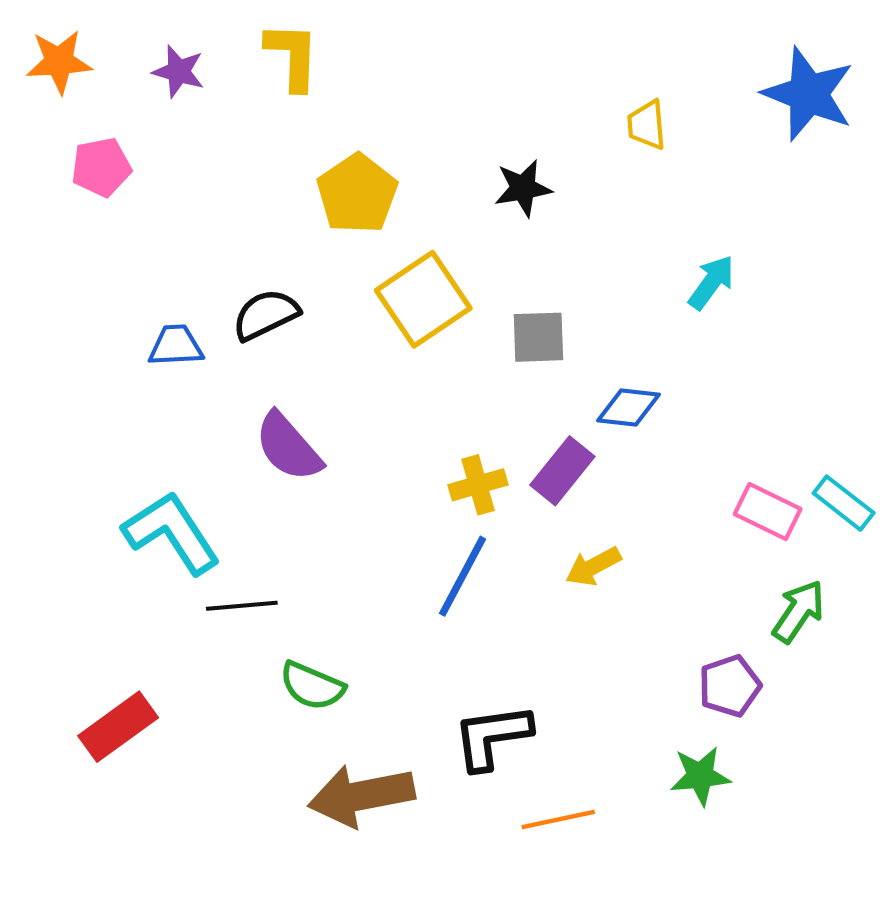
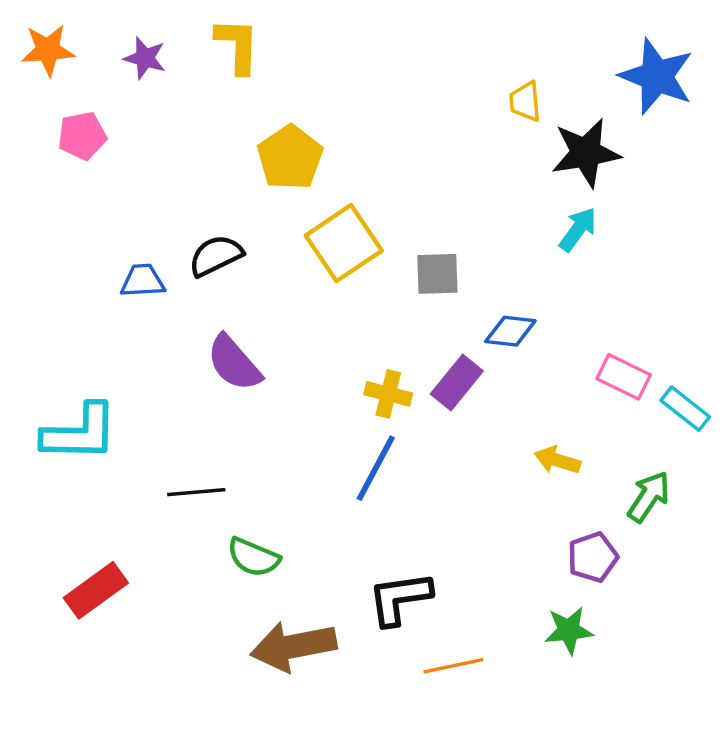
black star: (523, 188) -> (586, 153), moved, size x1.5
yellow cross: (478, 485) -> (388, 394), turned 30
pink rectangle: (768, 512) -> (624, 377), moved
cyan L-shape: (172, 533) -> (80, 433), moved, turned 124
yellow arrow: (593, 566) -> (557, 460), moved, turned 45

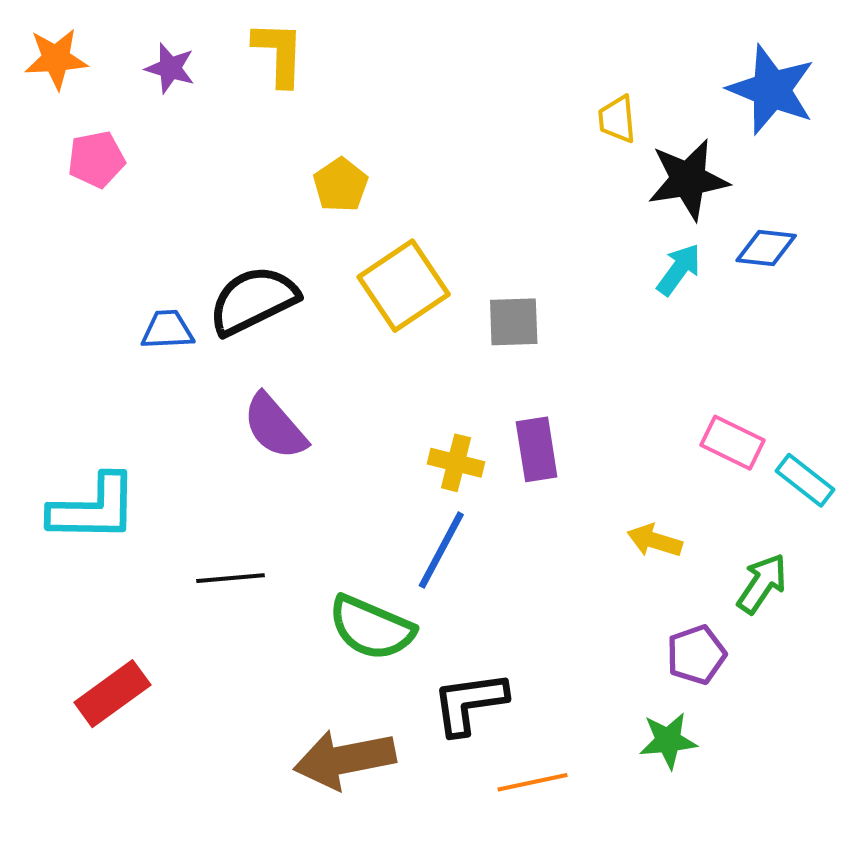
yellow pentagon: (290, 157) -> (341, 185), size x0.7
black semicircle: (216, 256) -> (253, 300), size x1.4
blue diamond: (510, 331) -> (766, 248), moved
purple rectangle: (457, 382) -> (537, 449), turned -48
green semicircle: (253, 557) -> (371, 628), moved, size x1.4

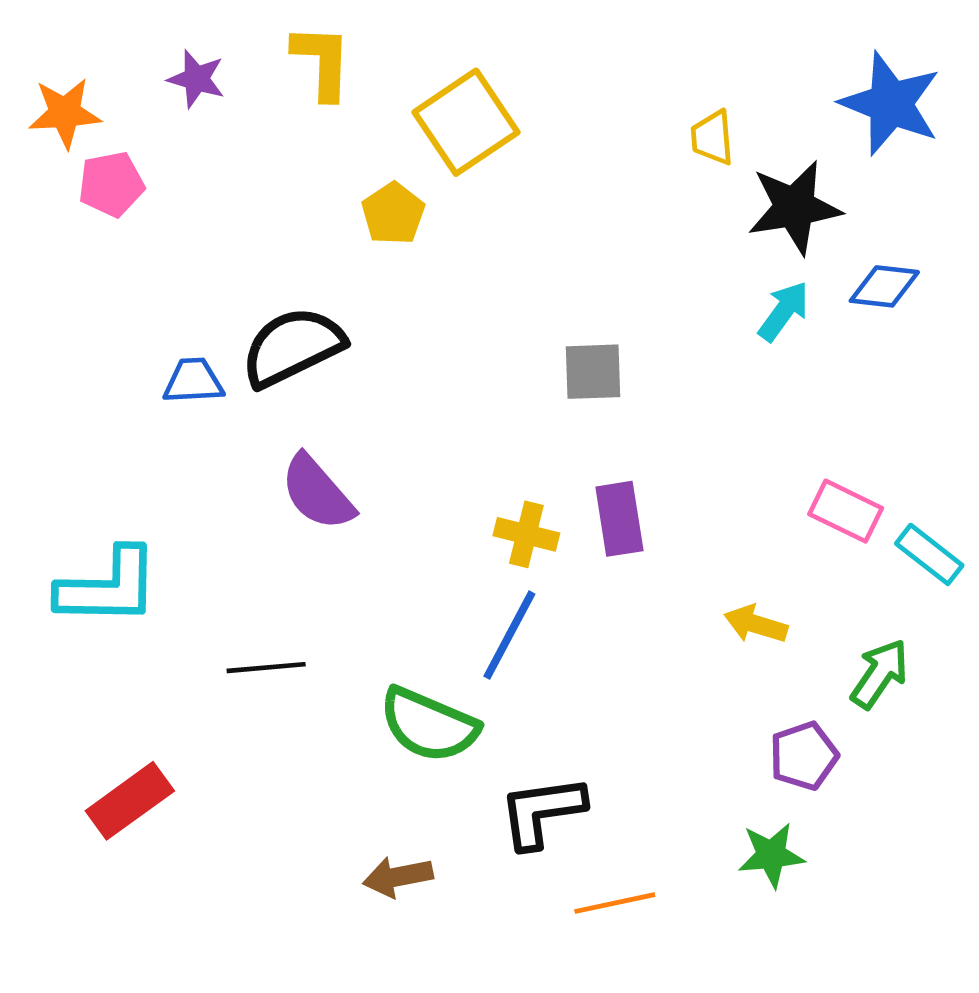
orange star: (56, 59) -> (65, 113), moved
yellow square: (404, 286) -> (466, 122), moved
brown arrow: (345, 759) -> (398, 877), size x0.6

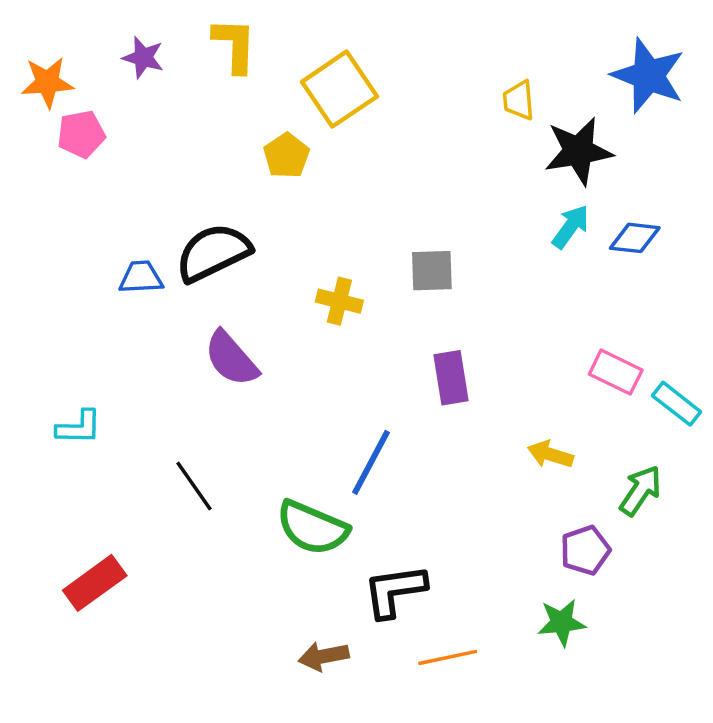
blue diamond: (884, 286) -> (635, 238), moved
yellow cross: (526, 534) -> (339, 301), moved
cyan L-shape: (108, 587) -> (79, 427), size x0.6
black line: (266, 668) -> (194, 486), turned 60
brown arrow: (398, 877) -> (324, 656), moved

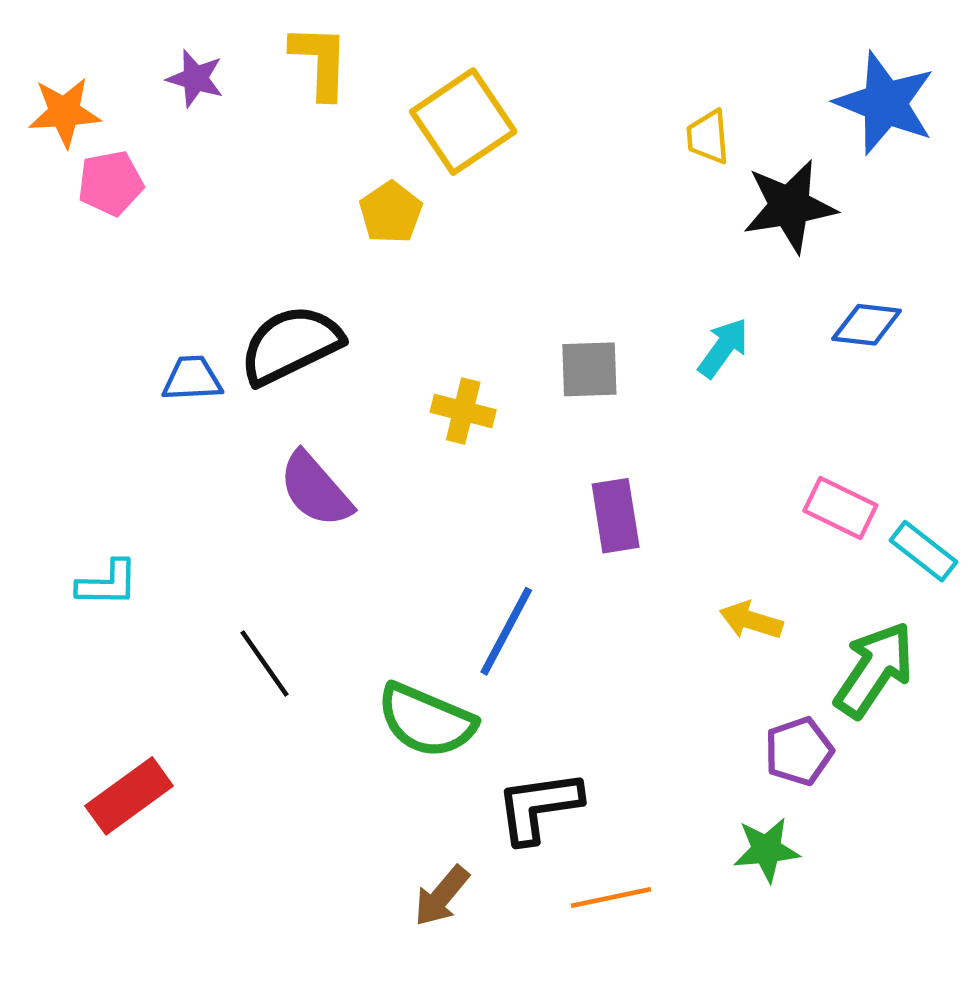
cyan arrow: (571, 227) -> (723, 348), moved
green arrow: (640, 491) -> (874, 670), size x1.4
brown arrow: (324, 656) -> (442, 896), turned -39

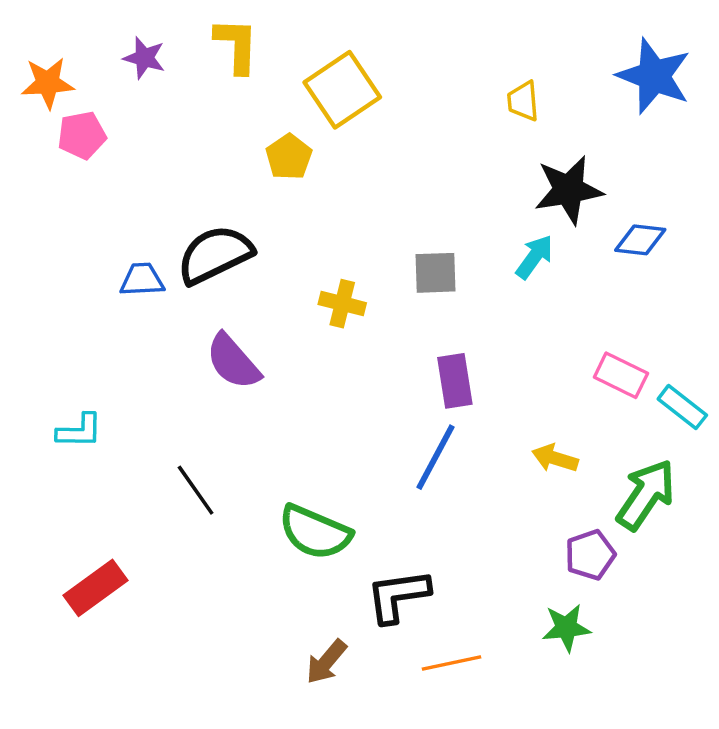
black star: (790, 206) -> (569, 190), moved
blue line: (506, 631) -> (436, 457), moved

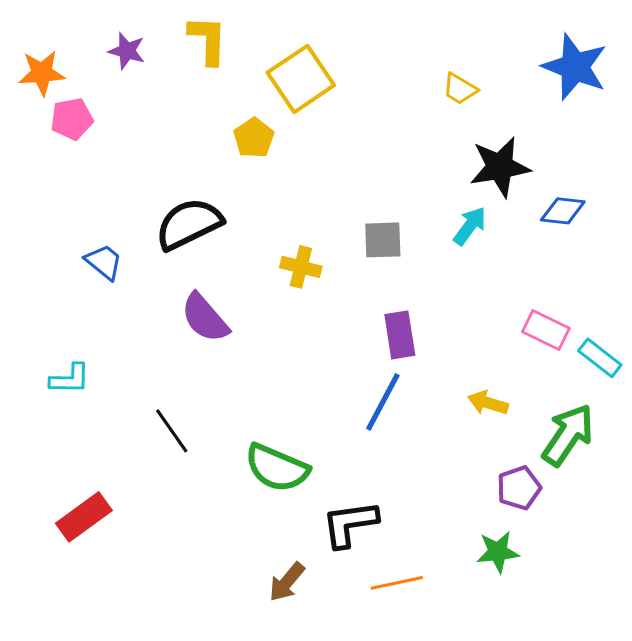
yellow trapezoid: (523, 101) -> (460, 89), turned -54
blue trapezoid: (142, 280) -> (104, 262), moved, turned 42

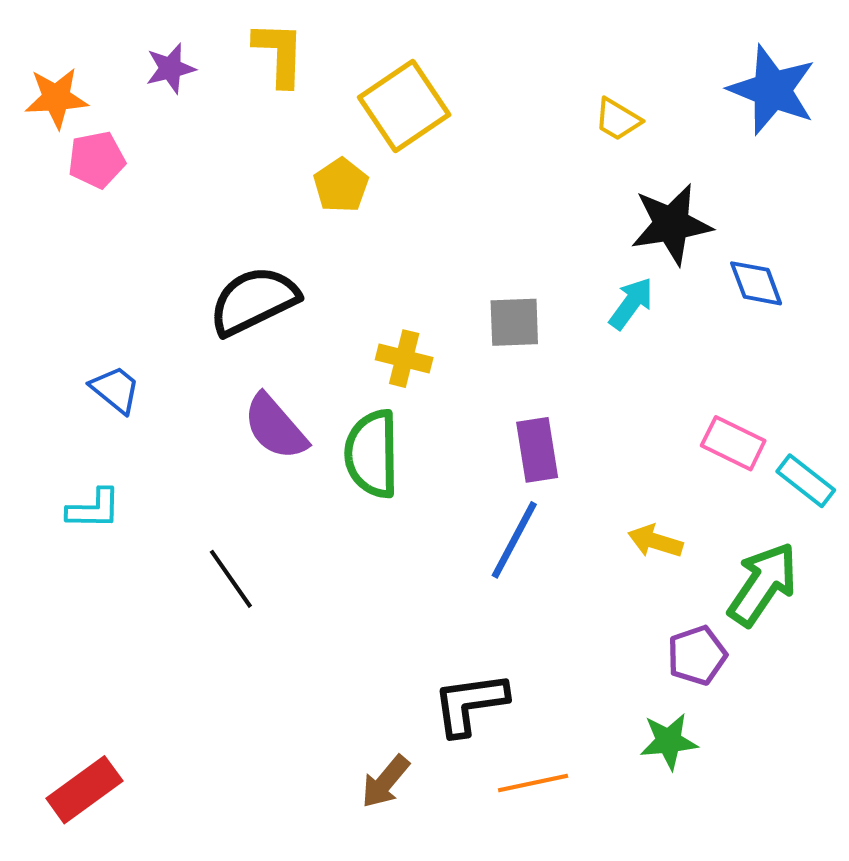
purple star: (127, 51) -> (170, 68), turned -30
blue diamond: (563, 211) -> (756, 283), turned 63
blue trapezoid: (104, 262) -> (115, 389), moved
green semicircle: (277, 468) -> (372, 454), moved, turned 66
red rectangle: (84, 517) -> (84, 790), moved

